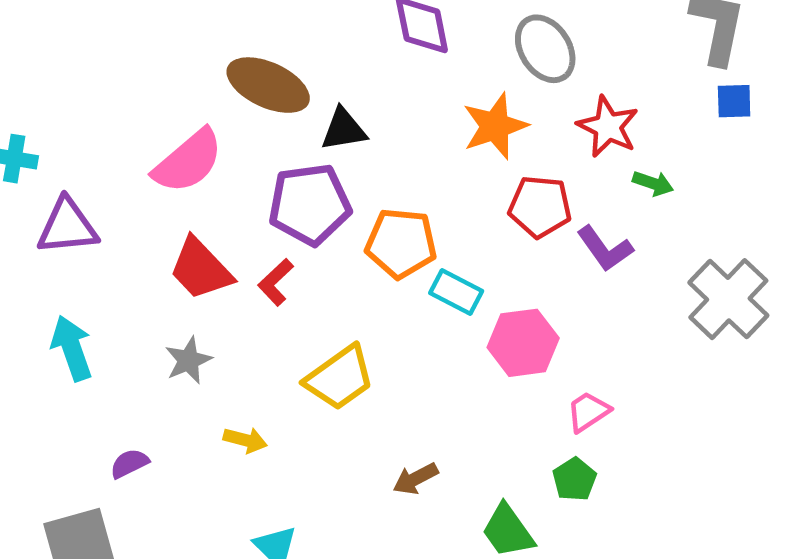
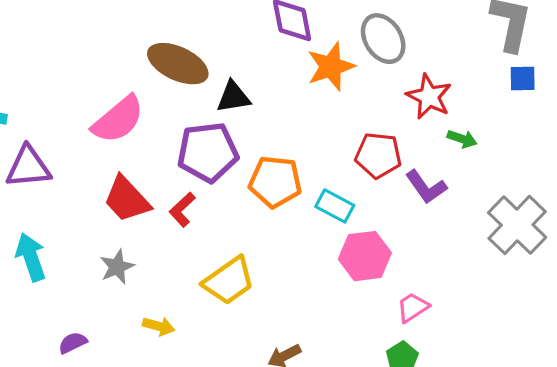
orange star: (495, 126) -> (331, 67), moved
cyan rectangle: (456, 292) -> (335, 206), moved

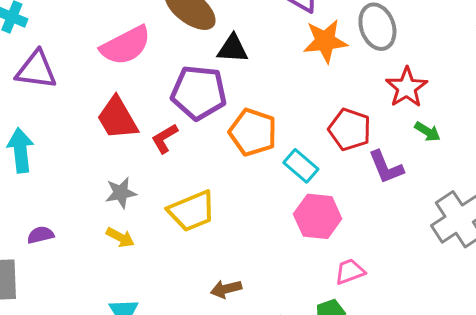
gray star: (117, 267) -> (121, 193), moved

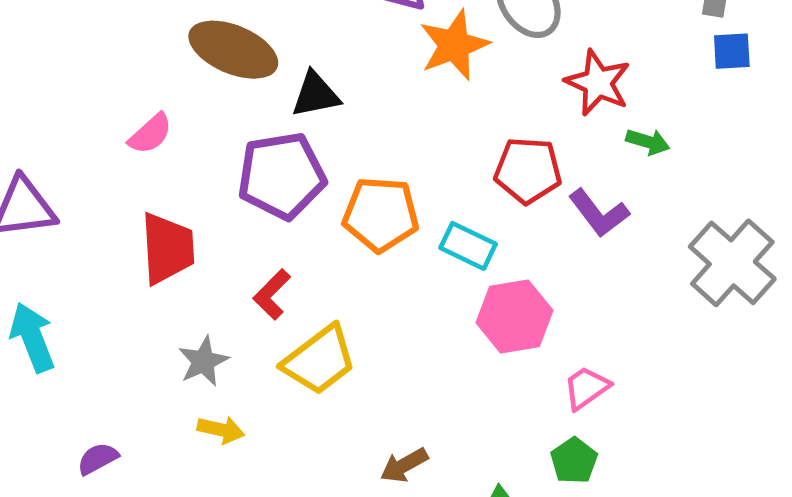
pink semicircle: (126, 46) -> (150, 134), size x0.6
red trapezoid: (117, 118) -> (167, 248), turned -138
red L-shape: (165, 138) -> (272, 294), moved

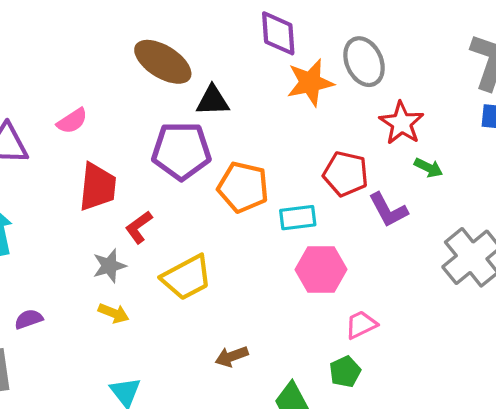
pink semicircle: (150, 134) -> (72, 121), moved
cyan rectangle: (468, 246) -> (298, 218), turned -42
red L-shape: (272, 294) -> (139, 227), moved

